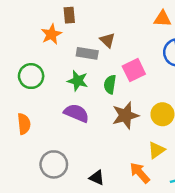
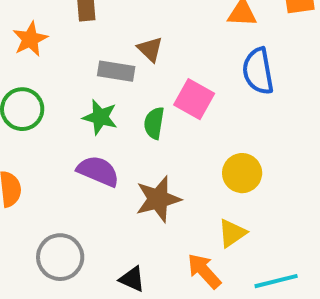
orange star: (51, 34) -> (30, 39), moved
pink square: (134, 70) -> (194, 99), turned -35
brown star: (125, 115) -> (158, 199), moved

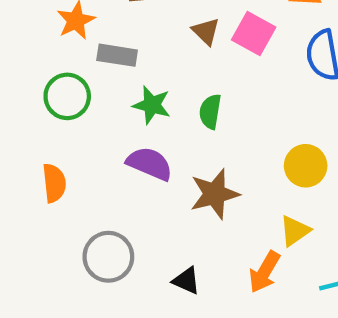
gray rectangle: (116, 71) -> (117, 55), moved
pink square: (194, 99) -> (254, 34), moved
orange arrow: (204, 271) -> (264, 272), turned -108

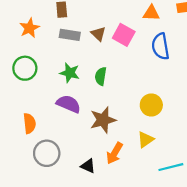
gray rectangle: (117, 55) -> (70, 35), moved
orange semicircle: (54, 183) -> (29, 123), moved
orange arrow: (264, 272) -> (115, 153), moved

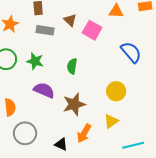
brown triangle: (98, 34) -> (70, 20), moved
blue semicircle: (160, 46) -> (131, 52), moved, turned 150
green star: (70, 73) -> (35, 61), moved

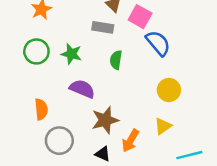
gray rectangle: (45, 30) -> (103, 27), moved
blue semicircle: (131, 52) -> (158, 43), moved
brown star: (74, 104) -> (105, 120), moved

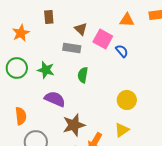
blue semicircle: (158, 43) -> (122, 51), moved, size x0.6

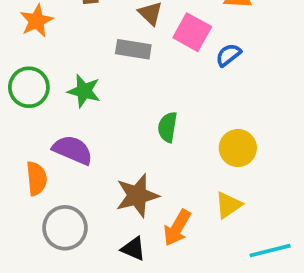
blue semicircle: (122, 51) -> (228, 55), turned -88
green semicircle: (83, 75) -> (168, 127), moved
purple semicircle: (55, 99) -> (73, 150), moved

